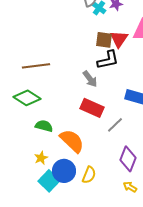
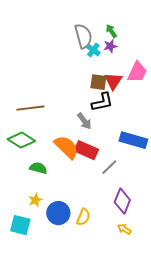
orange semicircle: (72, 141) -> (66, 147), moved
cyan square: (49, 181) -> (20, 225), moved, turned -30

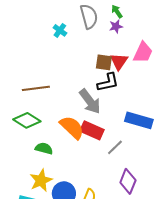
cyan cross: (93, 50) -> (60, 30), moved
gray arrow: (84, 121) -> (90, 101), size x1.5
yellow star: (35, 200) -> (41, 180), size x1.6

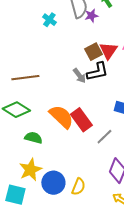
purple star: (116, 26) -> (91, 16), moved
brown square: (104, 62) -> (93, 52), turned -36
gray arrow: (90, 101) -> (79, 76), moved, size x0.6
red rectangle: (92, 130) -> (81, 120), turned 30

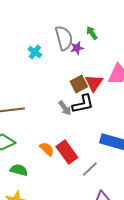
orange semicircle: (61, 117) -> (47, 149), size x0.6

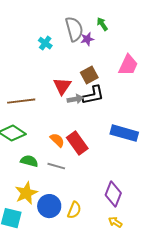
red triangle: (94, 83) -> (62, 86), moved
gray arrow: (65, 108) -> (75, 99), turned -63
gray line: (90, 169) -> (56, 166), moved, turned 60

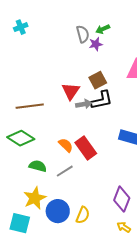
green arrow: (102, 24) -> (103, 29), moved, turned -80
gray semicircle: (74, 29) -> (83, 34), size x0.7
cyan cross: (45, 43) -> (21, 27), moved, turned 32
gray line: (56, 166) -> (65, 171), turned -48

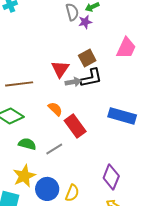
orange semicircle: (66, 145) -> (55, 109), moved

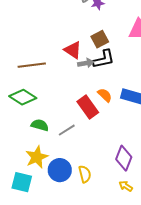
red triangle: (60, 69) -> (73, 50), turned -30
orange semicircle: (55, 109) -> (105, 95), moved
yellow semicircle: (72, 193) -> (85, 174), turned -36

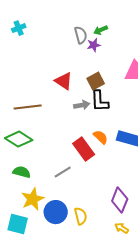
red triangle: (73, 50) -> (64, 81), moved
black L-shape: (104, 59) -> (100, 101), turned 100
green semicircle: (40, 125) -> (22, 172), moved

